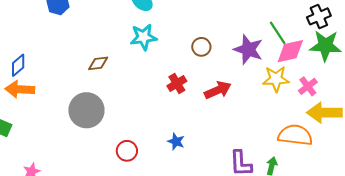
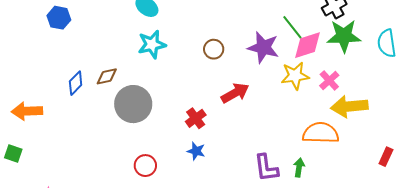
blue diamond: (18, 65) -> (76, 83), moved
red cross: (177, 84) -> (196, 118), moved
gray circle: (86, 110) -> (133, 104), moved

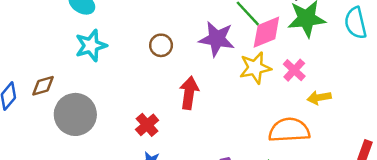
red arrow: (235, 93) -> (189, 93), turned -48
yellow arrow: (349, 106) -> (319, 98), size x0.6

